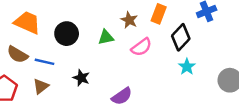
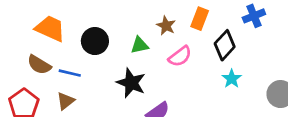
black star: (81, 78) -> (131, 83), moved, size x1.5

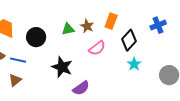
blue cross: (254, 16) -> (158, 25), moved
green triangle: (140, 45) -> (68, 29), moved

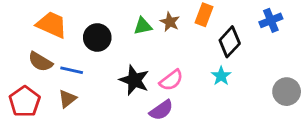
pink semicircle: (97, 48) -> (171, 80), moved
cyan star: (134, 64) -> (221, 76), moved

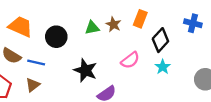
blue cross: (271, 20) -> (193, 23), turned 36
cyan star: (221, 76) -> (163, 67), moved
pink semicircle: (171, 80) -> (130, 60), moved

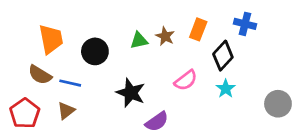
blue cross: (193, 23) -> (245, 24), moved
orange trapezoid: (20, 27) -> (51, 39), turned 55

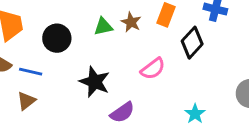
cyan star: (226, 89) -> (195, 114), moved

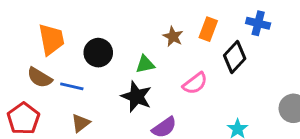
green triangle: (103, 27) -> (145, 64), moved
brown triangle: (26, 101) -> (81, 123), moved

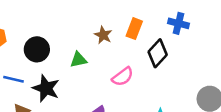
black star: (136, 97) -> (46, 88), moved

